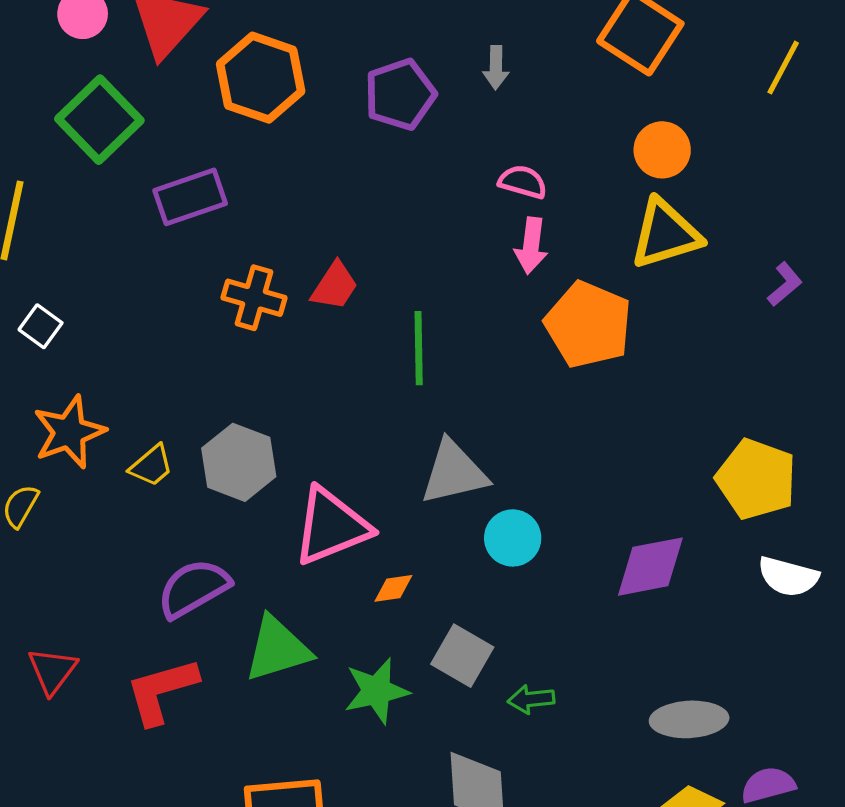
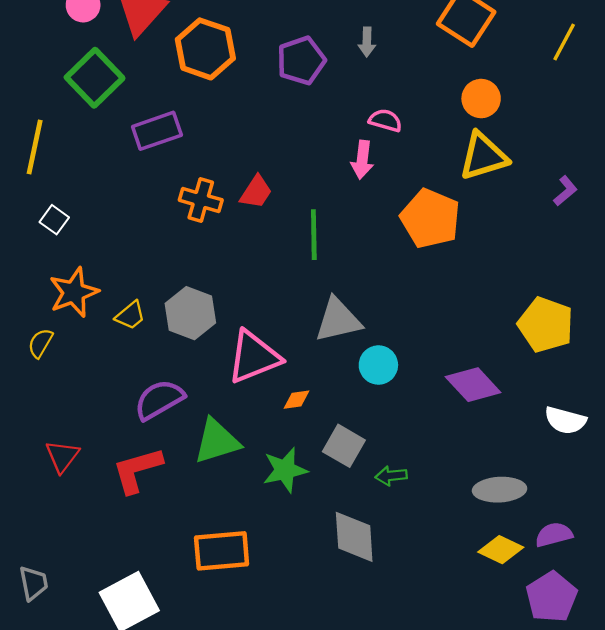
pink arrow: (531, 246) -> (362, 160), moved
purple diamond: (650, 567) -> (473, 385), turned 58
white semicircle: (788, 577) -> (565, 420), moved

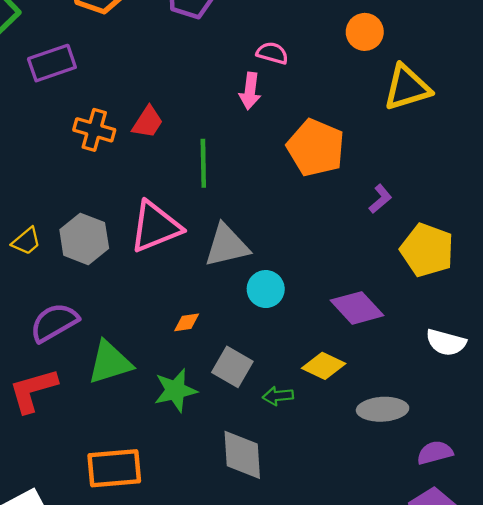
yellow triangle: (483, 156) -> (407, 88), moved
purple L-shape: (565, 191) -> (380, 199), moved
pink triangle: (254, 357) -> (155, 227), moved
yellow diamond: (501, 550) -> (324, 366), moved

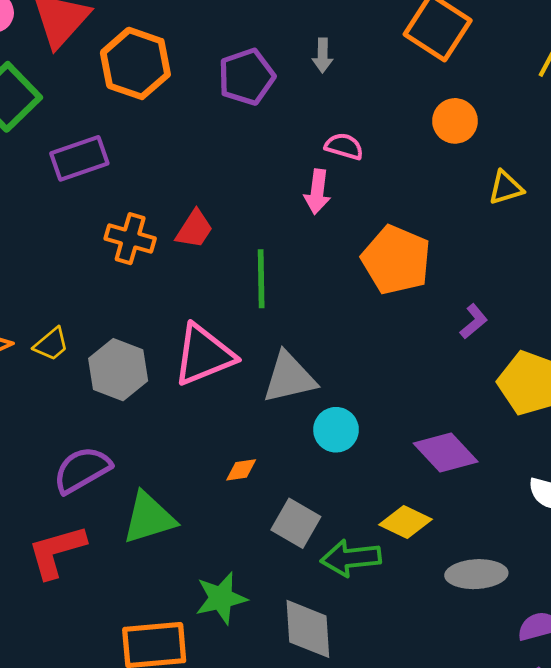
yellow triangle: (407, 88) -> (506, 188), size x0.6
yellow trapezoid: (26, 241) -> (51, 344), moved
green star: (176, 390) -> (221, 598), moved
green arrow: (278, 396) -> (351, 558), size x1.6

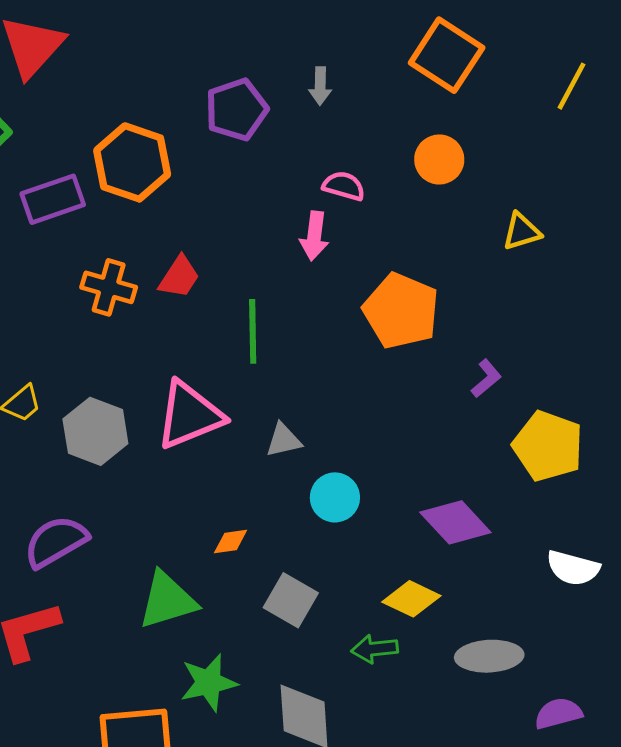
orange hexagon: (135, 63) -> (132, 162), moved
orange circle: (455, 121) -> (439, 159), moved
gray triangle: (289, 378) -> (283, 440), size x0.6
green triangle: (149, 518) -> (167, 600), moved
green arrow: (351, 558) -> (375, 649), moved, size x0.7

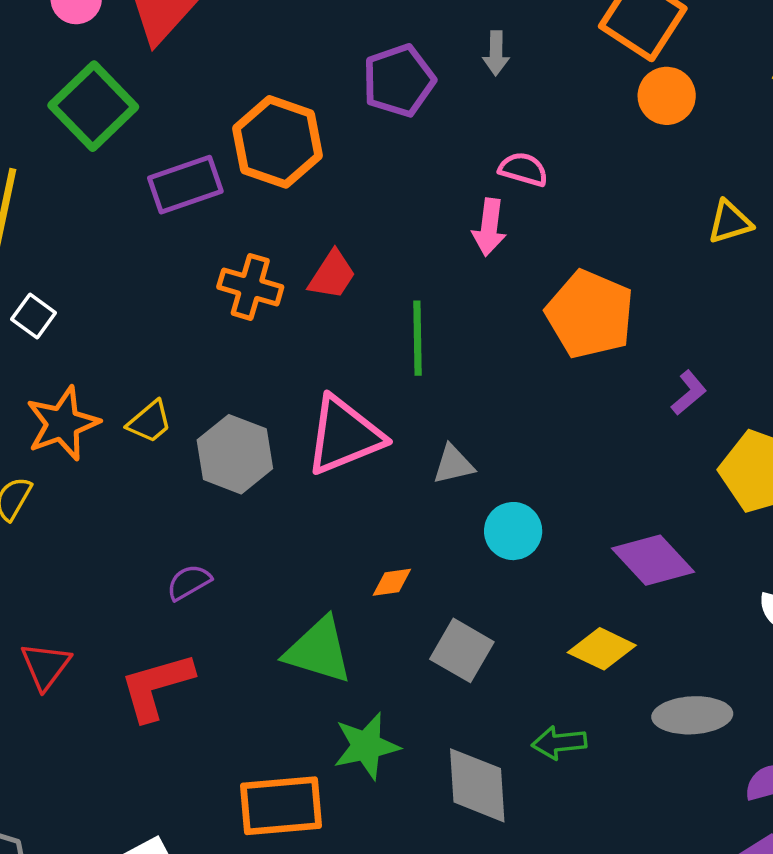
orange circle: (439, 159) -> (667, 96), moved
purple semicircle: (56, 542) -> (189, 582), size x0.6
green triangle: (167, 600) -> (319, 650), turned 34
green arrow: (375, 649) -> (559, 743), moved

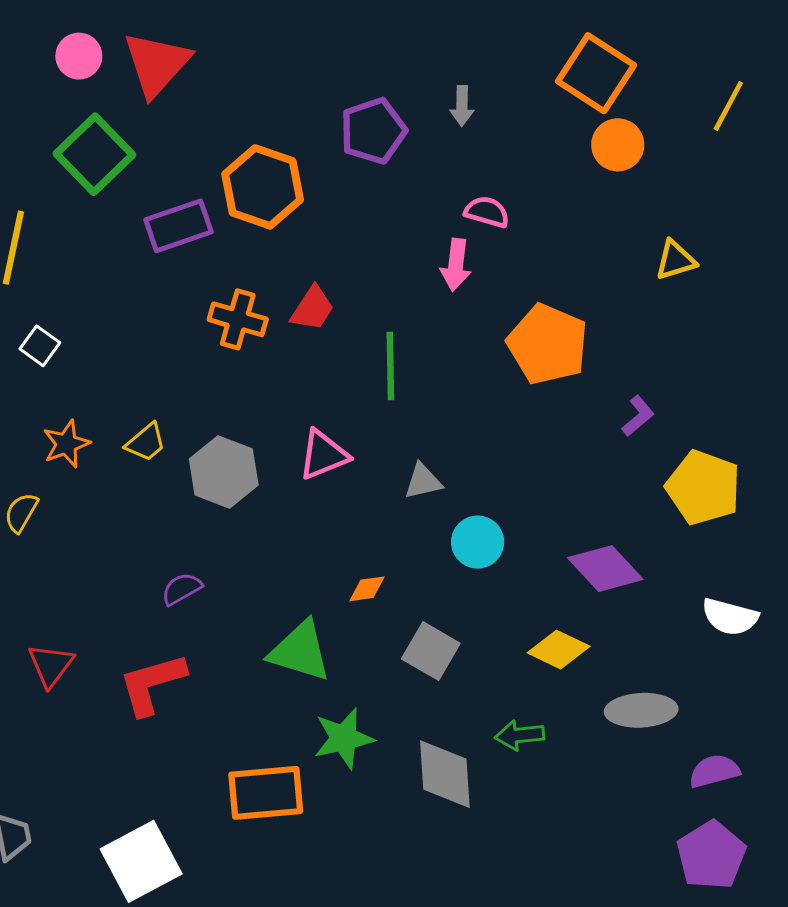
orange star: (63, 424) -> (66, 444), size x0.7
pink triangle: (344, 435) -> (323, 455), size x0.7

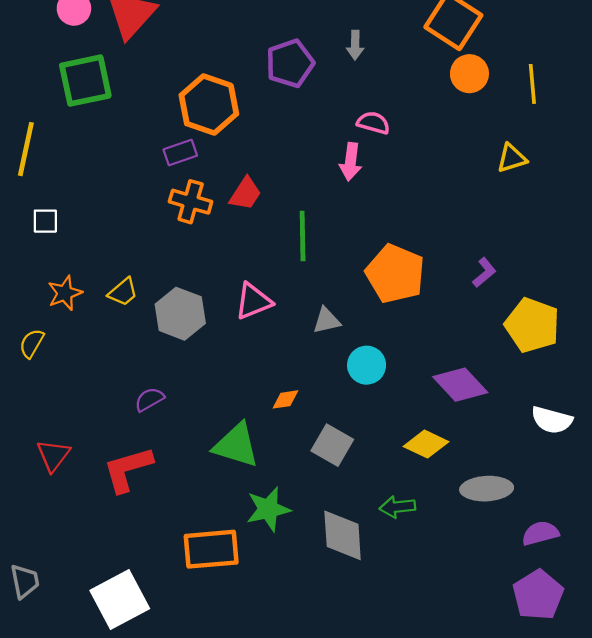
yellow line: (728, 106) -> (532, 84), moved, turned -33
green square: (94, 154) -> (85, 81), turned 32
purple rectangle: (179, 226) -> (180, 153), moved, size x0.7
orange pentagon: (548, 344) -> (395, 274), moved
white square: (40, 346) -> (45, 221), turned -36

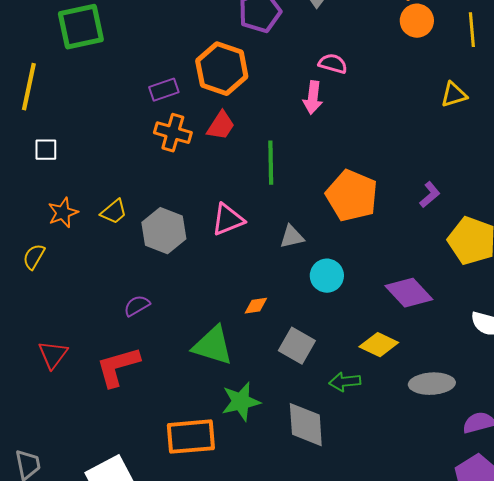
orange hexagon: (209, 105) -> (222, 69), moved
green arrow: (397, 507) -> (345, 382), moved

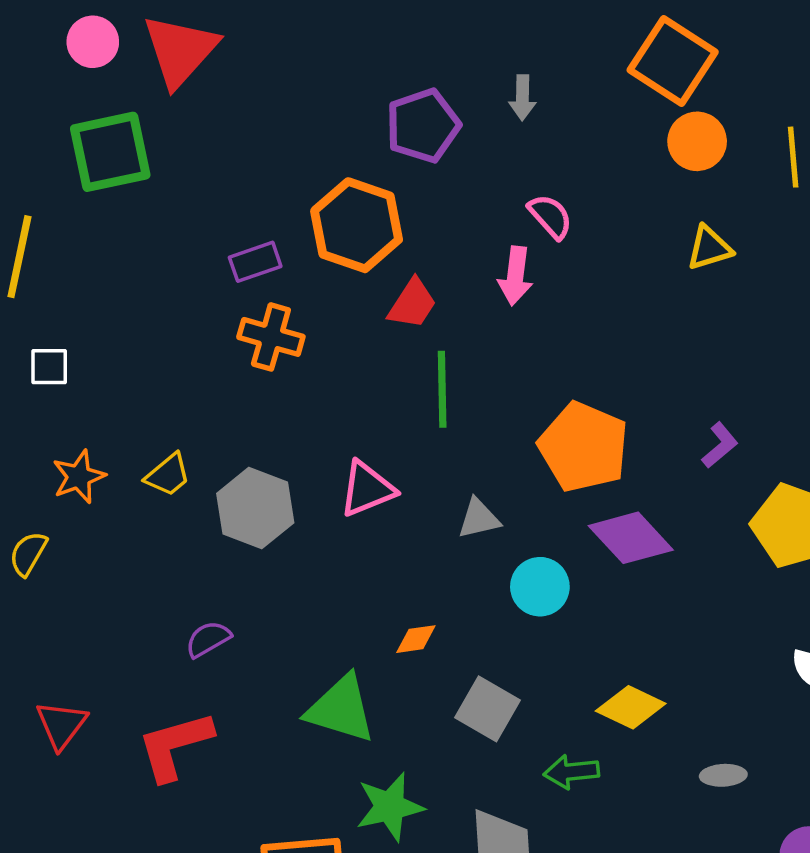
pink semicircle: (333, 64) -> (550, 216), turned 32
yellow triangle: (454, 95) -> (709, 248), moved
red trapezoid: (221, 126) -> (412, 304), moved
purple diamond: (409, 293) -> (631, 538), moved
gray ellipse: (432, 384) -> (723, 775), size x0.6

